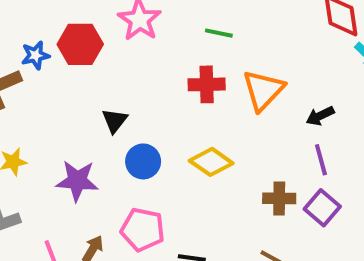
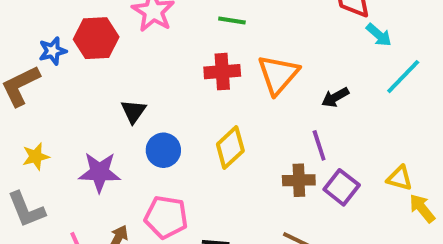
purple line: (321, 160) -> (319, 145), moved
yellow diamond: (211, 162) -> (230, 148), turned -75

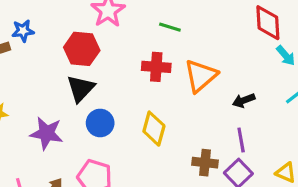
red hexagon: (96, 38) -> (82, 49), moved
black triangle: (133, 111) -> (81, 88), size x1.4
purple line: (319, 145) -> (241, 140), moved
yellow diamond: (230, 148) -> (154, 129), turned -40

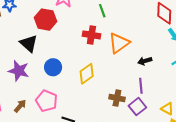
green line: (170, 27) -> (102, 11), turned 48
black triangle: (81, 88) -> (29, 43), moved, turned -36
yellow diamond: (154, 129) -> (87, 74), turned 35

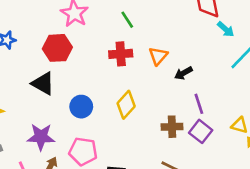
orange triangle: (119, 43) -> (158, 56), size x0.7
black arrow: (145, 61) -> (183, 73), moved
purple star: (19, 71) -> (41, 137), moved

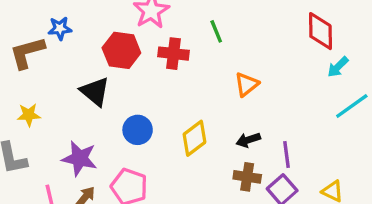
cyan arrow: (226, 29) -> (338, 67), turned 84
red cross: (121, 54) -> (173, 54), moved
black arrow: (183, 73) -> (248, 140), moved

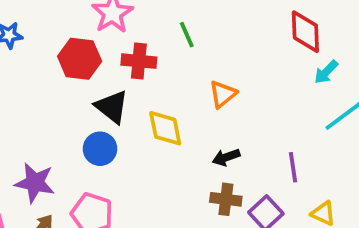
black triangle: (95, 92) -> (112, 107), moved
yellow diamond: (194, 138) -> (165, 128), moved, turned -63
purple line: (287, 154) -> (293, 167), moved

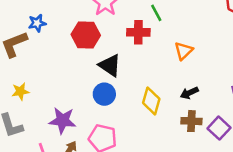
red cross: (139, 61) -> (138, 32), moved
yellow diamond: (165, 128) -> (151, 101), moved, turned 32

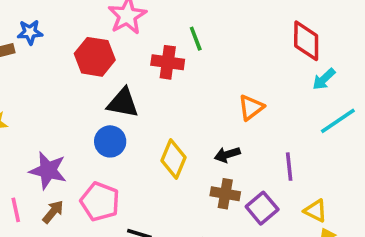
orange triangle: (184, 51) -> (251, 108), moved
black triangle: (110, 65) -> (123, 103), turned -30

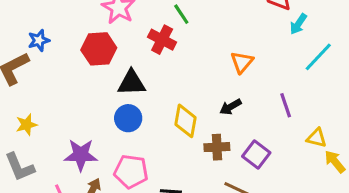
red cross: (168, 62) -> (162, 40), turned 32
brown cross: (225, 194) -> (217, 147), moved
purple square: (262, 208) -> (256, 155), moved

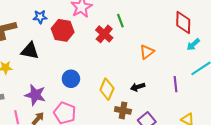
blue star: (39, 40) -> (40, 17), moved
orange triangle: (242, 62) -> (147, 52), moved
black triangle: (132, 83) -> (30, 51), moved
purple line: (286, 105) -> (175, 84), moved

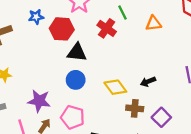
black triangle: (30, 51) -> (77, 52), moved
orange triangle: (147, 52) -> (153, 23), moved, turned 35
yellow diamond: (107, 89) -> (115, 87), turned -55

